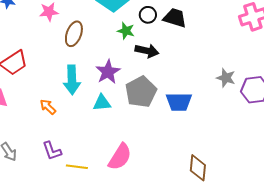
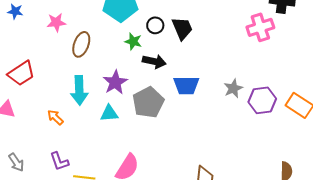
black trapezoid: (175, 18) -> (182, 28), turned 50
gray star: (226, 78) -> (233, 88), turned 30
blue trapezoid: (179, 102) -> (186, 85), moved

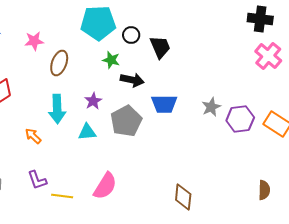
black circle: (155, 25) -> (131, 35), moved
pink cross: (260, 27) -> (268, 56), moved, turned -32
purple star: (115, 82) -> (93, 101), size x0.7

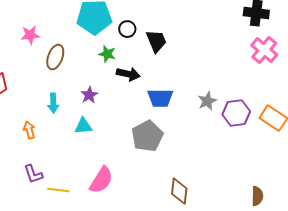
cyan arrow: (57, 109) -> (53, 103), size x0.7
gray pentagon: (126, 121) -> (147, 136), moved
orange arrow: (33, 136) -> (29, 130), turned 30
brown semicircle: (264, 190) -> (257, 196), moved

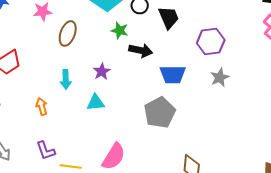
purple hexagon: (236, 113) -> (211, 41), moved

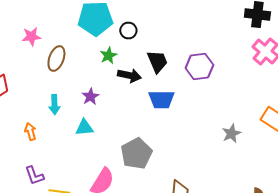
black trapezoid: (169, 17) -> (157, 62), moved
green star: (120, 30) -> (108, 56), turned 30
gray star: (220, 77) -> (231, 134), moved
gray pentagon: (160, 112) -> (136, 154), moved

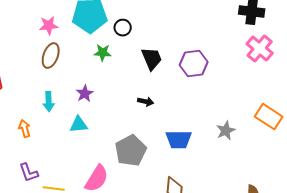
pink star: (31, 37) -> (49, 26), moved
green star: (108, 56) -> (103, 53), turned 30
black arrow: (129, 76) -> (146, 102), moved, size x0.7
blue trapezoid: (161, 100) -> (179, 140), moved

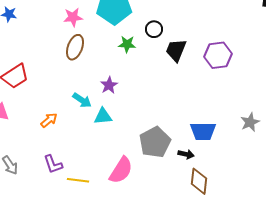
black circle: (123, 28) -> (154, 29), moved
black trapezoid: (152, 59) -> (176, 50), turned -135
cyan arrow: (49, 102) -> (82, 100), moved, turned -54
black arrow: (146, 102) -> (186, 154), moved
orange arrow: (25, 129) -> (49, 120), turned 66

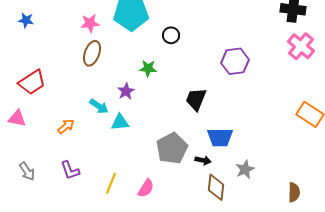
green star: (127, 44) -> (148, 68), moved
black trapezoid: (176, 50) -> (196, 99), moved
gray star: (250, 122) -> (245, 169), moved
pink semicircle: (121, 170) -> (146, 188), moved, size x0.7
yellow line: (78, 180) -> (111, 183), moved, turned -75

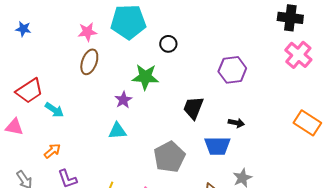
green star: (148, 68) -> (145, 77), size x1.5
cyan arrow: (99, 106) -> (54, 110), moved
orange arrow: (66, 126) -> (52, 151), moved
black arrow: (203, 160) -> (236, 123), moved

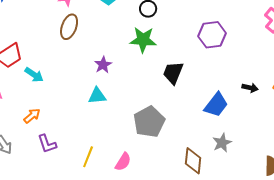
green star: (145, 77) -> (143, 40), moved
black arrow: (236, 123) -> (250, 88), moved
blue trapezoid: (217, 146) -> (216, 105), moved, turned -52

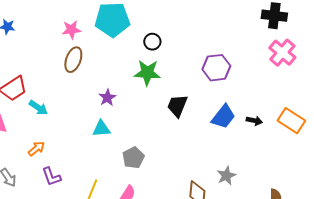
blue trapezoid: (216, 105) -> (223, 117), moved
gray pentagon: (149, 122) -> (133, 158), moved, size x0.7

